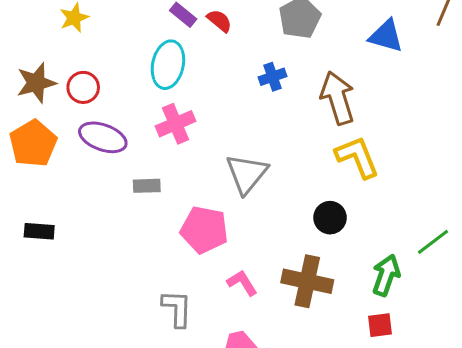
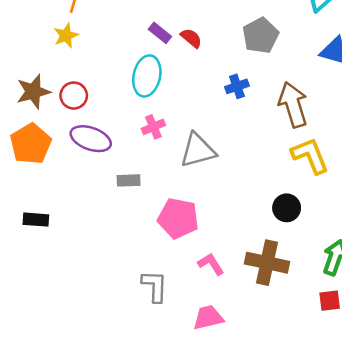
pink cross: (176, 124) -> (153, 127), size x0.7
gray triangle: (247, 174) -> (198, 150), moved, turned 36

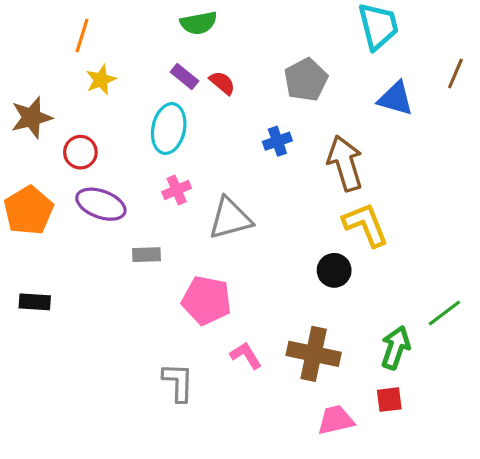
yellow star: (66, 35) -> (101, 80), moved
brown star: (33, 92) -> (32, 118), moved
black circle: (287, 208) -> (334, 270), moved
pink trapezoid: (208, 318) -> (336, 420), moved

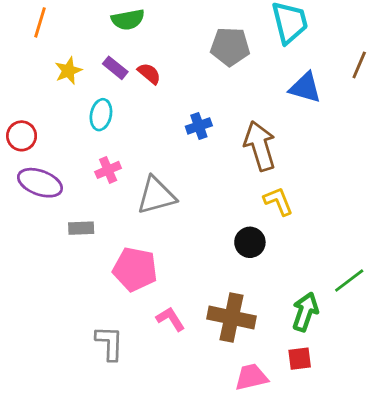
orange line: (82, 36) -> (40, 22), moved
yellow star: (101, 80) -> (68, 71), moved
gray pentagon: (306, 80) -> (230, 47), moved, turned 30
cyan ellipse: (169, 129) -> (101, 115), size x0.7
yellow L-shape: (366, 225) -> (278, 201), size x0.7

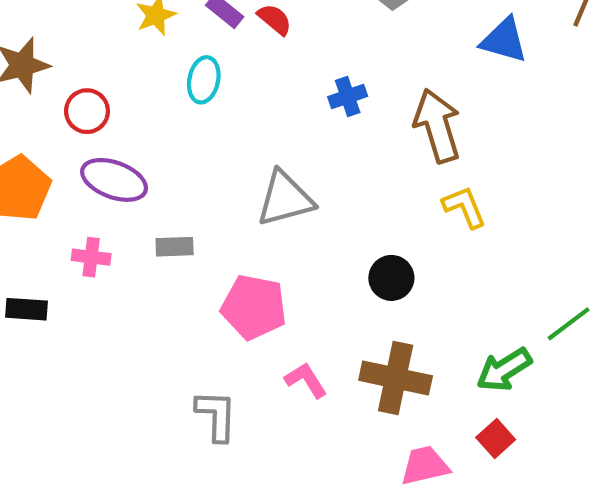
pink cross: (108, 170) -> (91, 257), moved, turned 30
black circle: (250, 242) -> (391, 278), moved
green arrow: (305, 312) -> (504, 370), turned -141
red square: (300, 359) -> (496, 438), turned -35

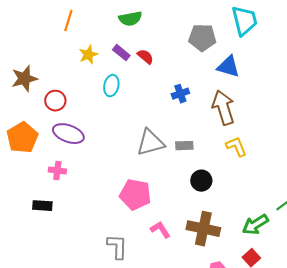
blue triangle: (504, 40) -> (228, 67), moved
gray rectangle: (175, 247) -> (184, 146), moved
black rectangle: (27, 309) -> (42, 206), moved

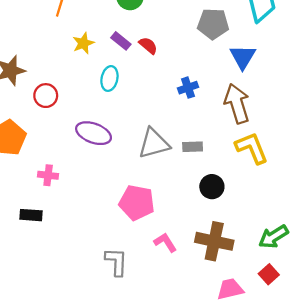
blue triangle: (228, 67) -> (243, 57), turned 45
purple ellipse: (68, 134) -> (94, 133), moved
yellow L-shape: (236, 147) -> (252, 148), size x1.4

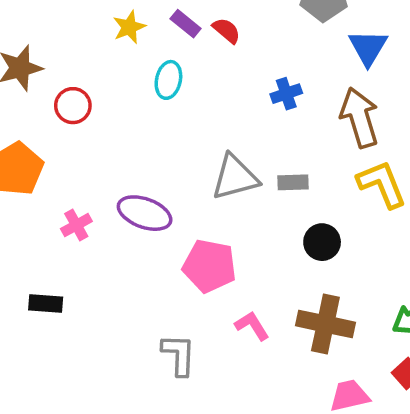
purple ellipse: (94, 133) -> (145, 213), moved
pink cross: (48, 175) -> (76, 225), turned -36
black rectangle: (31, 215) -> (46, 304), moved

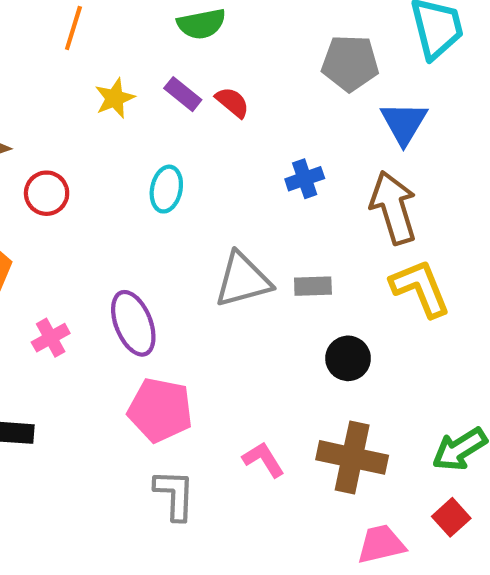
cyan ellipse: (168, 80) -> (166, 189), moved
purple ellipse: (145, 213) -> (133, 323), turned 48
pink pentagon: (209, 266) -> (160, 410), moved

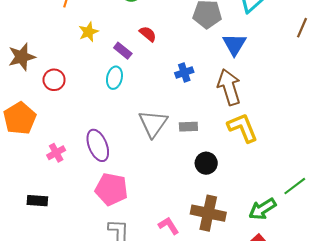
purple rectangle: (183, 94) -> (123, 51), moved
gray triangle: (243, 280) -> (153, 124), turned -40
pink L-shape: (263, 460) -> (169, 226), moved

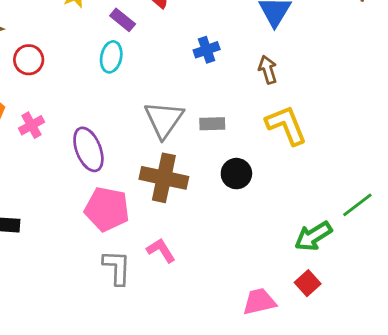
brown arrow: (229, 87) -> (268, 70), size x0.6
pink cross: (56, 153) -> (32, 125), moved
brown cross: (208, 213) -> (164, 178), moved
pink L-shape: (169, 226) -> (161, 250), moved

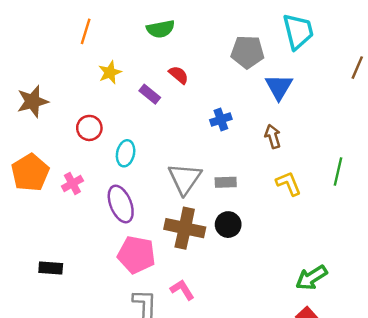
cyan ellipse: (111, 57) -> (126, 153), moved
red circle: (29, 60) -> (89, 128), moved
yellow L-shape: (286, 125) -> (288, 183), size x0.7
black circle: (236, 174) -> (228, 225), moved
green line: (357, 205) -> (338, 171), moved, turned -40

